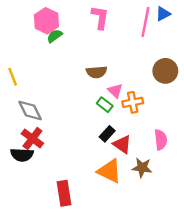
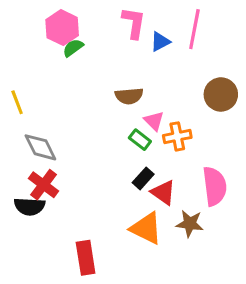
blue triangle: (163, 14) -> (160, 42), moved
pink semicircle: (161, 140) -> (215, 186), size x1.4

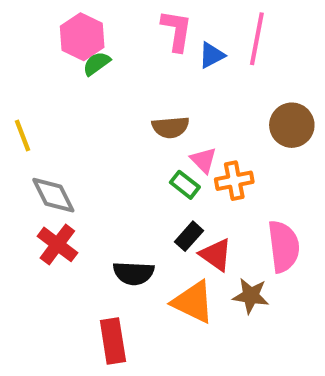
black semicircle: (30, 206) -> (134, 273), moved

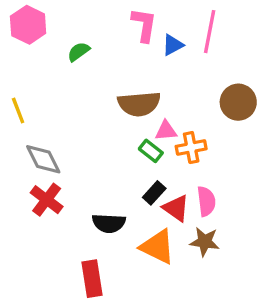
pink hexagon: (82, 37) -> (28, 25), moved
brown semicircle: (171, 127) -> (139, 104), size x1.4
pink triangle: (203, 160) -> (166, 131), turned -50
pink semicircle: (284, 246) -> (206, 201), moved, size x0.7

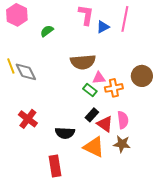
brown circle: (238, 102) -> (142, 76), moved
gray diamond: (43, 159) -> (26, 72), moved

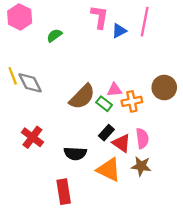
brown semicircle: (83, 62) -> (82, 97), moved, turned -40

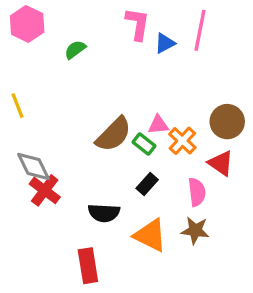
gray diamond: (30, 83) -> (33, 166), moved
orange cross: (132, 101) -> (182, 141), turned -36
red triangle: (121, 143) -> (221, 163), moved

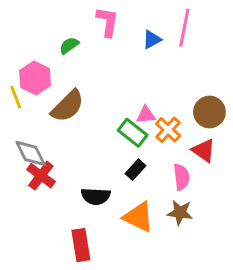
pink hexagon: (27, 24) -> (35, 78), moved
pink L-shape: (138, 24) -> (107, 22), moved
brown semicircle: (114, 134) -> (68, 106), moved
green rectangle: (144, 144) -> (133, 133), size x1.4

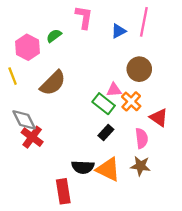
pink hexagon: (35, 78) -> (28, 47), moved
brown circle: (209, 112) -> (139, 69), moved
black semicircle: (96, 196) -> (83, 167), moved

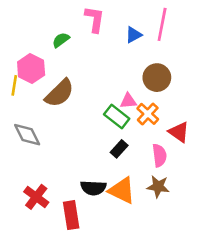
pink hexagon: (28, 47) -> (31, 68), moved
yellow line: (13, 76) -> (14, 85), turned 30
red cross: (32, 137) -> (36, 197), moved

